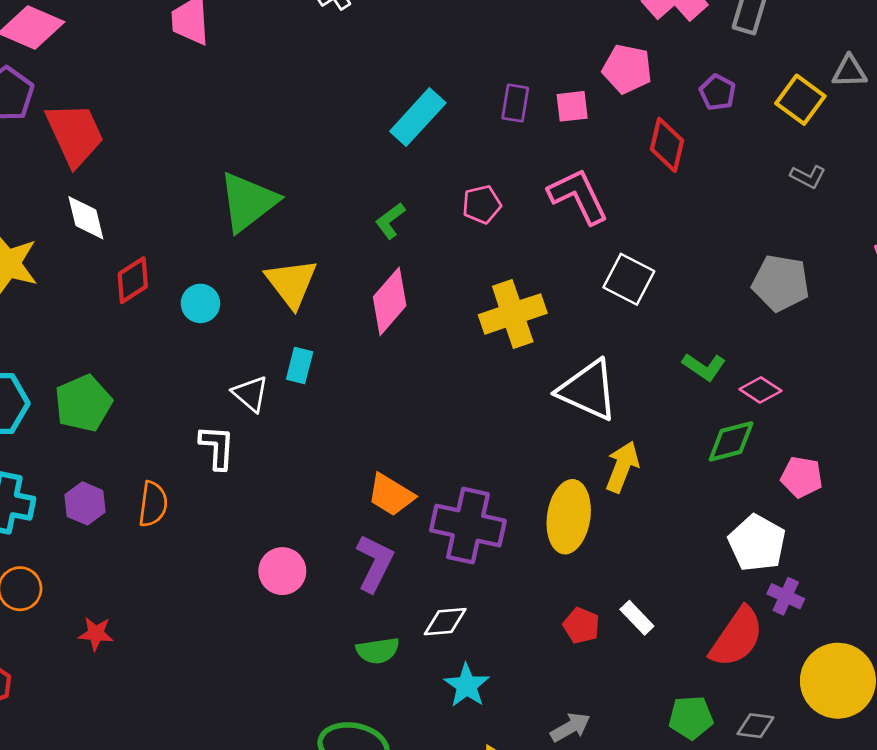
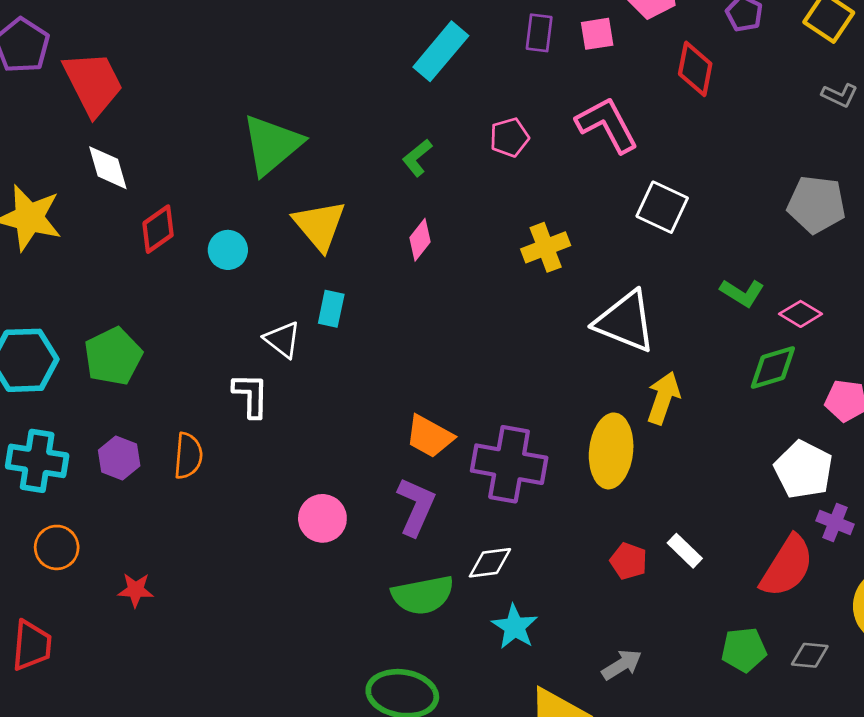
pink diamond: (390, 301) -> (420, 240), size x0.6
yellow cross: (513, 314) -> (546, 247), size x0.7
green semicircle: (378, 651) -> (423, 595), size x1.4

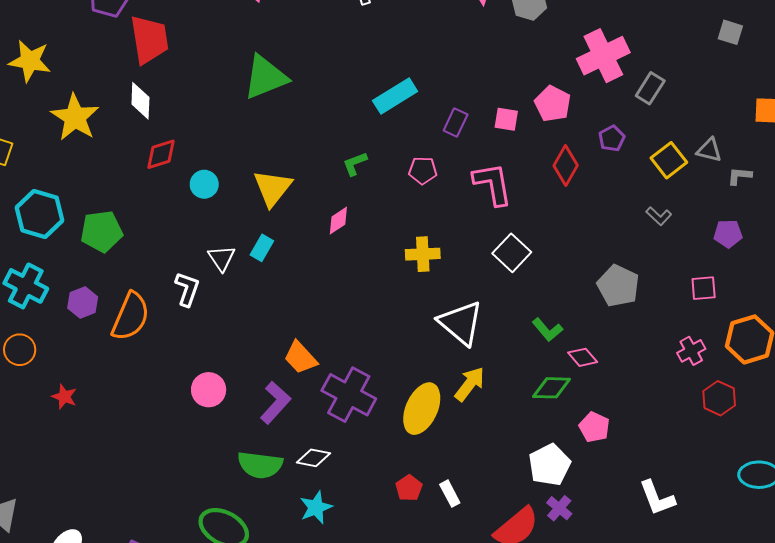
purple rectangle: (539, 33) -> (456, 123), moved
green triangle: (272, 145) -> (265, 77), moved
orange semicircle: (188, 456) -> (131, 316), size x1.5

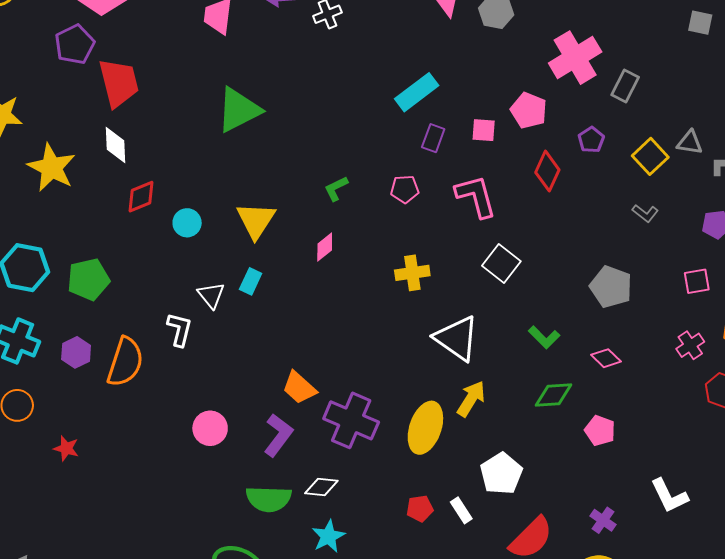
cyan rectangle: (395, 96) -> (417, 92), moved
pink diamond: (583, 357) -> (606, 358), moved
white pentagon: (550, 465) -> (501, 474), moved
red pentagon: (409, 488) -> (420, 508), turned 30
purple cross: (559, 508) -> (603, 520), moved

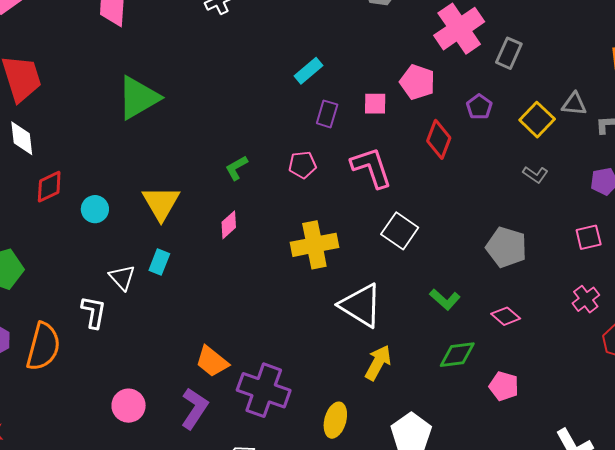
cyan rectangle: (417, 92) -> (309, 71), size x0.7
yellow cross: (412, 273) -> (314, 245), size x1.4
yellow ellipse: (425, 428) -> (335, 420), moved, size x0.7

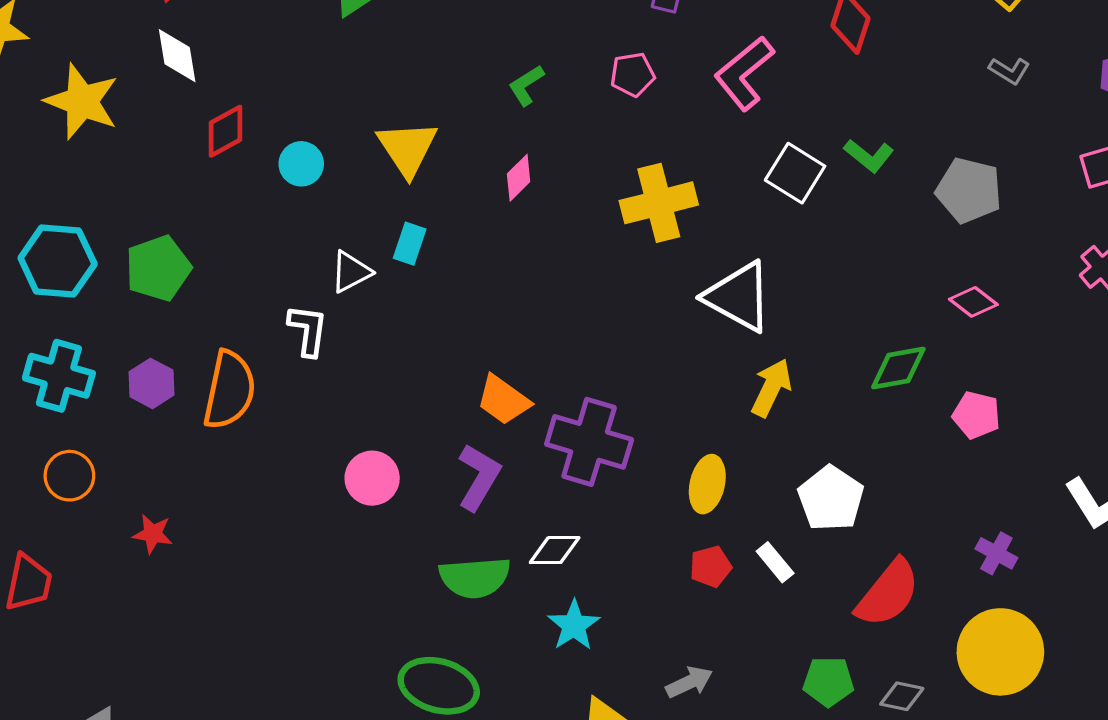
pink L-shape: (371, 168) -> (744, 73), turned -108
white triangle: (122, 277) -> (351, 272), turned 48
green L-shape: (445, 299) -> (869, 156), moved

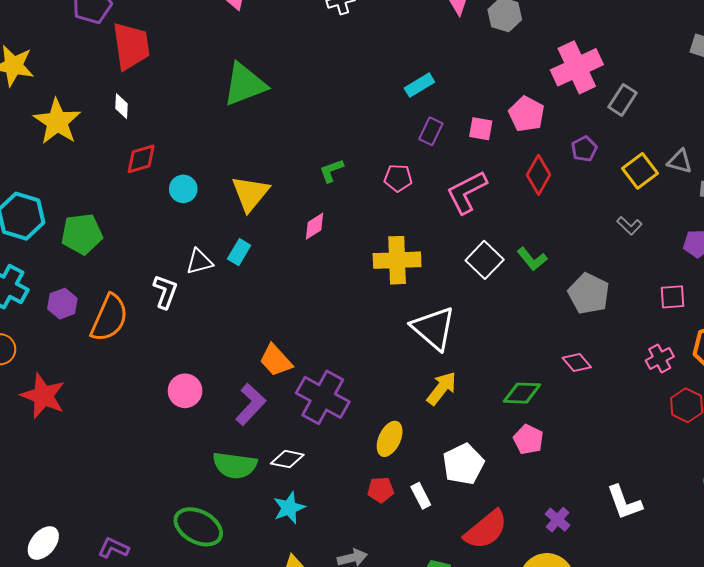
white diamond: (177, 56) -> (122, 106), size x0.7
pink pentagon: (976, 415) -> (528, 439), moved
red star: (153, 534) -> (43, 396), size x1.8

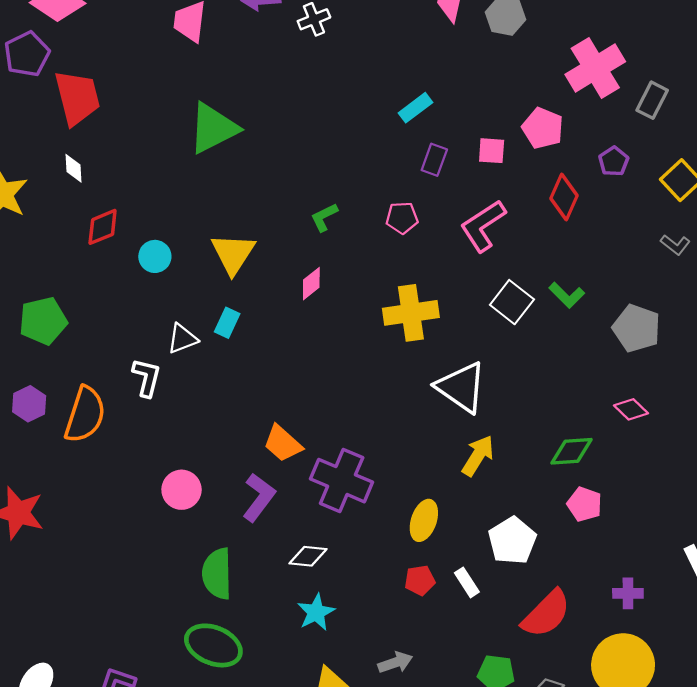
green semicircle: (235, 465) -> (217, 574), moved, turned 87
purple cross: (558, 520) -> (628, 593), turned -35

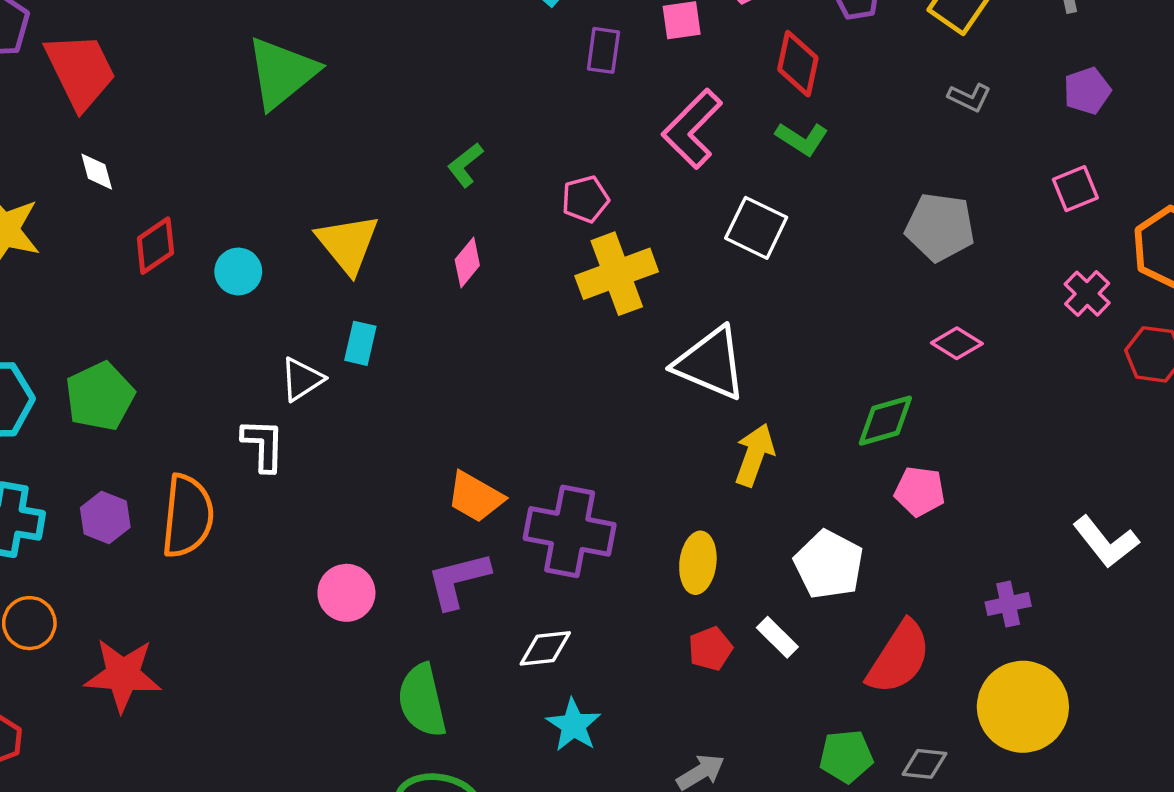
pink pentagon: (402, 218) -> (585, 199), moved
green L-shape: (567, 295) -> (802, 139), moved
purple L-shape: (259, 497) -> (458, 580), turned -129

